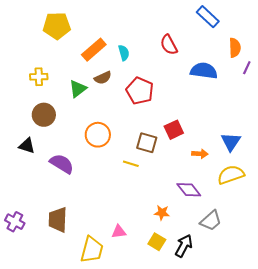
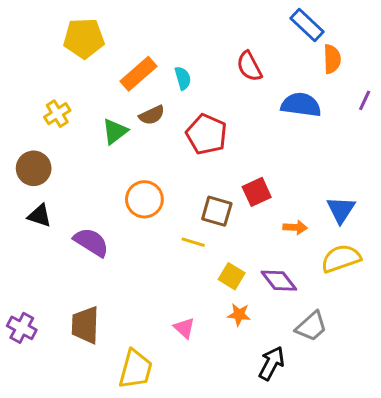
orange semicircle: (235, 48) -> (332, 59), moved
yellow cross: (39, 77) -> (57, 114), turned -30
brown circle: (44, 115) -> (34, 168), moved
pink triangle: (119, 232) -> (184, 328), moved, turned 49
yellow square: (157, 242) -> (232, 276), moved

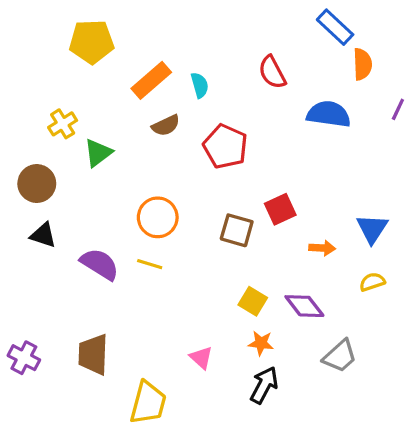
green triangle: (115, 131) -> (98, 153), moved
yellow line: (193, 242) -> (150, 264), moved
yellow semicircle: (341, 258) -> (372, 282), size x0.6
black arrow: (271, 363) -> (264, 385), moved

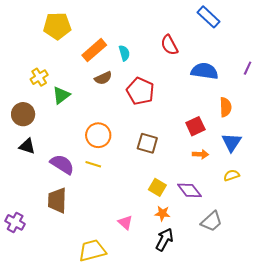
orange semicircle: (362, 64) -> (226, 107), moved
red square: (280, 209) -> (195, 126), moved
brown trapezoid: (93, 354) -> (57, 200), moved
yellow trapezoid: (148, 403) -> (92, 251), turned -120

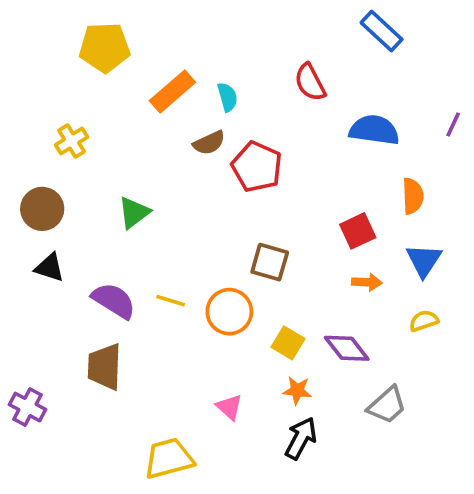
brown semicircle: (103, 78) -> (209, 143), moved
green triangle: (61, 95) -> (134, 213), moved
orange circle: (98, 135) -> (229, 312), moved

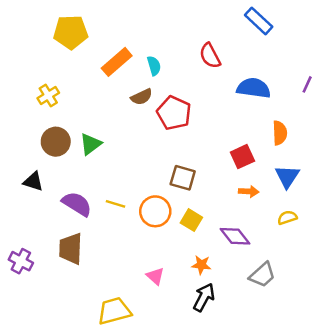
brown circle: (42, 209) -> (56, 142), moved
yellow square: (288, 343) -> (191, 220), moved
purple cross: (28, 407) -> (21, 261), moved

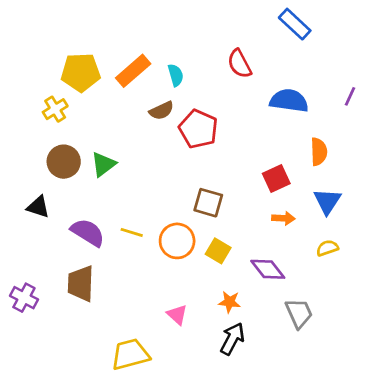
yellow pentagon: (71, 32) -> (81, 72), moved
gray trapezoid: (262, 275) -> (299, 313), turned -72

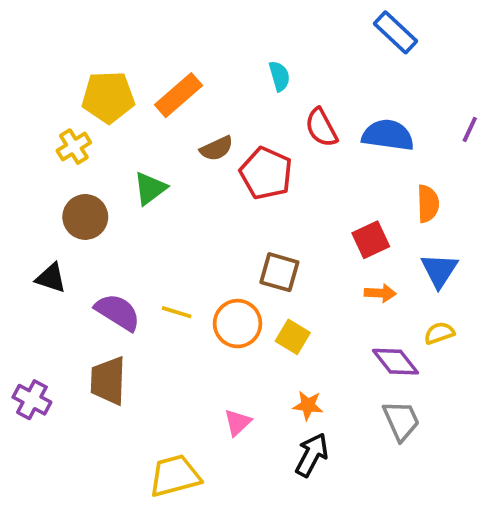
red semicircle: (239, 64) -> (321, 128), moved
cyan semicircle: (176, 75) -> (279, 76), moved
green triangle: (103, 164) -> (150, 188), moved
purple diamond: (268, 269) -> (395, 362), moved
pink triangle: (177, 315) -> (238, 423), turned 35

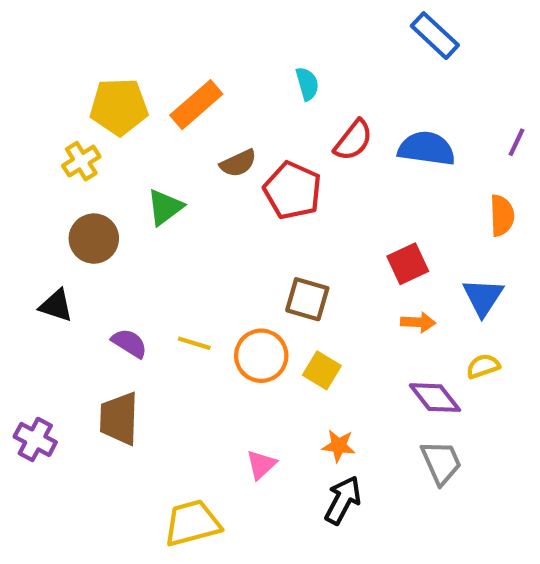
red semicircle: (321, 128) -> (353, 140), turned -114
orange semicircle: (428, 204) -> (502, 216), moved
purple semicircle: (118, 312) -> (129, 343), size x0.7

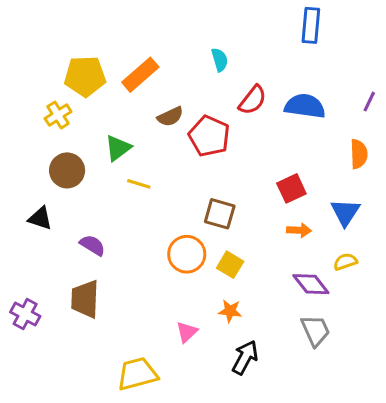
blue rectangle: (435, 36) -> (311, 25), turned 52
yellow line: (194, 343) -> (139, 184), moved
orange star: (339, 446) -> (230, 311), moved

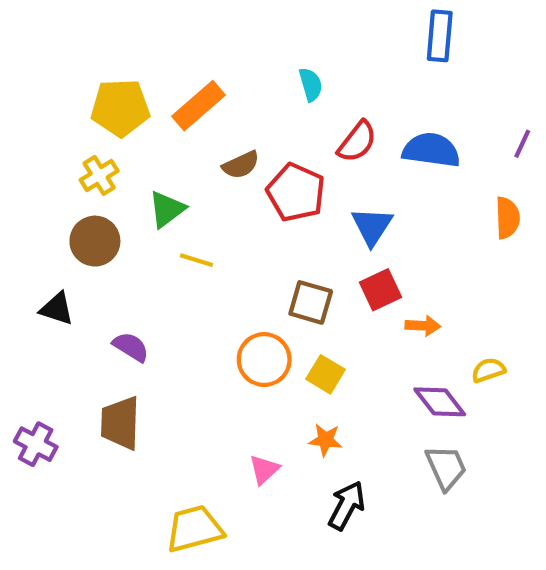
yellow cross: (58, 115) -> (99, 175), moved
red square: (291, 188) -> (380, 290), moved
blue triangle: (345, 212) -> (372, 226), moved

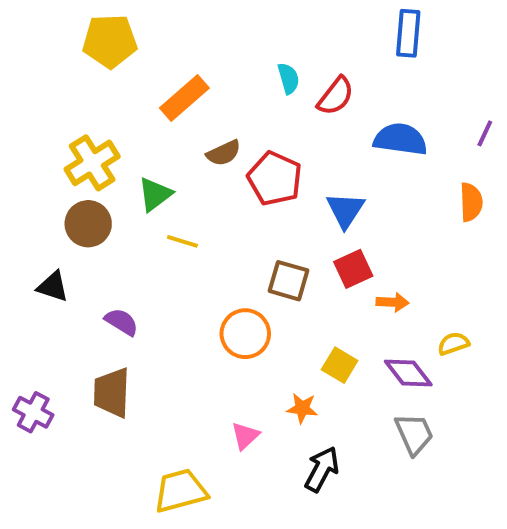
yellow pentagon: (120, 108) -> (110, 41), moved
red semicircle: (357, 142) -> (336, 96), moved
yellow cross: (99, 175) -> (92, 163), size x1.5
yellow square: (325, 374) -> (340, 365), moved

